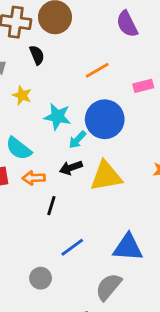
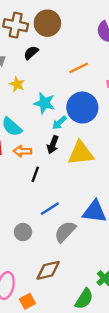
black semicircle: (37, 55) -> (31, 53), turned -112
black arrow: (71, 168) -> (53, 145), turned -54
gray semicircle: (109, 287) -> (65, 232), moved

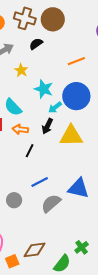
brown diamond: (48, 270) -> (35, 250), moved

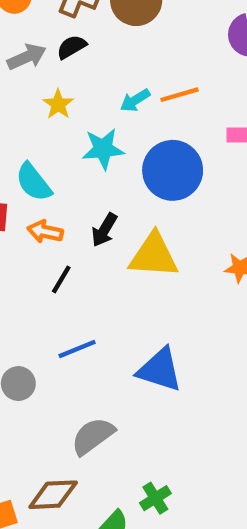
black semicircle: (36, 44) -> (72, 47), moved
cyan star: (44, 89) -> (103, 149), turned -30
cyan arrow: (55, 107) -> (135, 100), moved
gray semicircle: (51, 203) -> (93, 436), moved

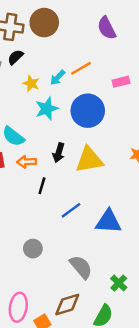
yellow star: (58, 104) -> (31, 83), moved
blue line: (77, 349) -> (71, 210), moved
gray semicircle: (93, 436) -> (81, 267), turned 100
green cross: (155, 498) -> (119, 283), moved

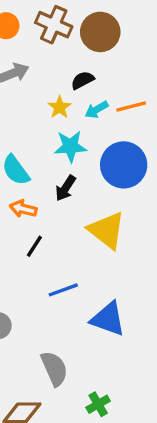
black semicircle: (15, 57) -> (82, 80), moved
black arrow: (59, 153) -> (66, 188), moved
yellow triangle: (89, 160) -> (107, 230), turned 32

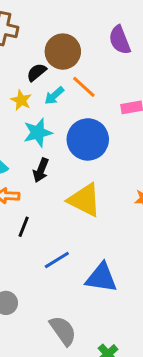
brown circle: (100, 32) -> (63, 52), moved
orange line: (131, 107) -> (84, 87), turned 68

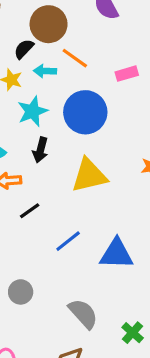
cyan arrow: (54, 96) -> (45, 71), turned 50
yellow triangle: (84, 200) -> (89, 175), turned -33
black line: (24, 227) -> (30, 211), turned 40

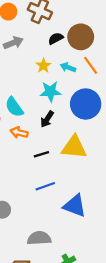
black semicircle: (24, 49) -> (56, 38), moved
black line: (30, 211) -> (41, 154), moved
gray semicircle: (83, 314) -> (39, 238), turned -70

